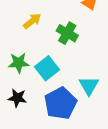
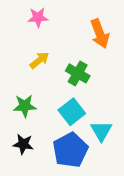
cyan square: (47, 68) -> (72, 112), moved

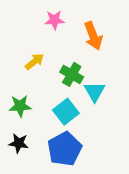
pink star: (38, 17) -> (54, 20), moved
cyan triangle: (101, 131) -> (95, 92), moved

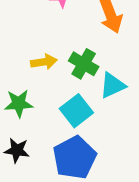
yellow arrow: (34, 62) -> (44, 62), moved, turned 30
cyan triangle: (95, 92) -> (112, 85), turned 35

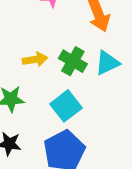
cyan triangle: (112, 85) -> (107, 63), moved

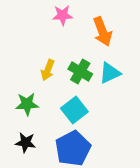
yellow arrow: (35, 59) -> (48, 70), turned 120

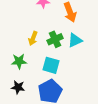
green cross: (80, 71) -> (55, 39), turned 35
cyan square: (74, 110) -> (51, 65), turned -36

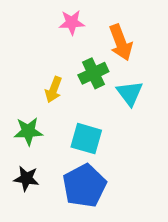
green cross: (55, 39) -> (93, 73), moved
cyan triangle: (75, 40) -> (130, 93), turned -42

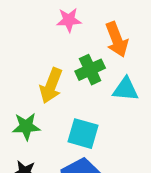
yellow arrow: (54, 90) -> (51, 86), size x1.4
cyan triangle: (130, 93) -> (126, 89), turned -48

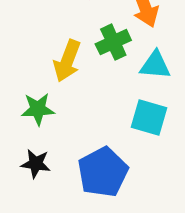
cyan square: (83, 134) -> (149, 118), moved

